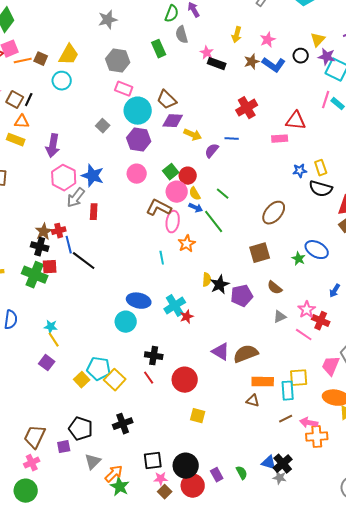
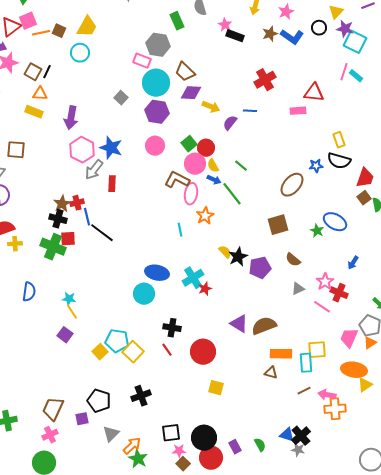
gray hexagon: (118, 61) -> (158, 45), moved
blue star: (300, 171) -> (316, 166), moved
yellow semicircle: (207, 280) -> (225, 252), turned -48

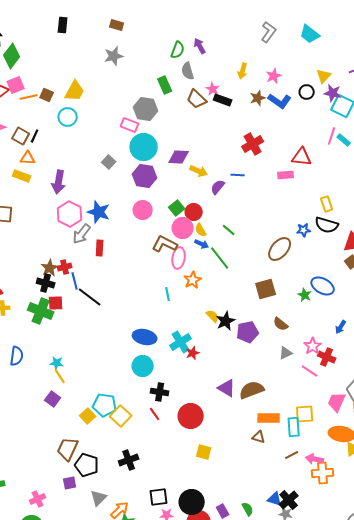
brown trapezoid: (185, 72) -> (197, 99), moved
cyan circle: (144, 294) -> (143, 366), moved
brown trapezoid: (53, 409) -> (68, 449), moved

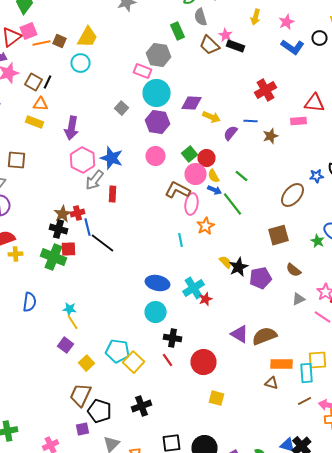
brown star: (258, 98) -> (270, 136), moved
yellow square: (88, 416) -> (86, 363), moved

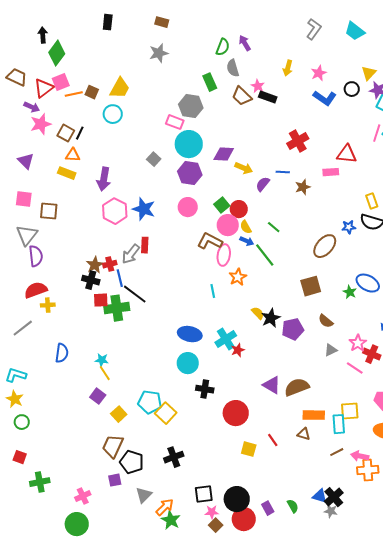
gray arrow: (94, 180) -> (131, 254), moved
green cross: (54, 257) -> (117, 308), moved, turned -30
red line: (168, 360) -> (273, 440), moved

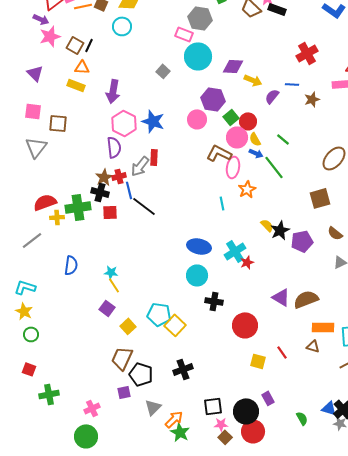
purple hexagon: (190, 173) -> (213, 99), moved
purple semicircle: (36, 256) -> (114, 147), moved
green cross: (117, 308) -> (78, 207), moved
purple rectangle: (268, 508) -> (268, 398), moved

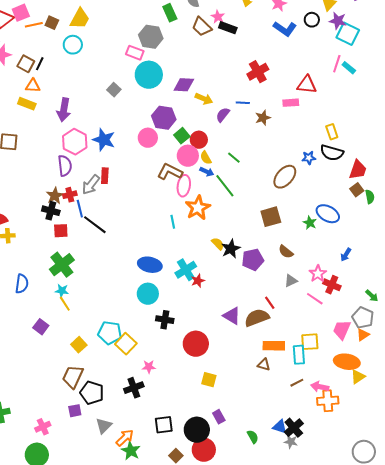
orange star: (247, 189) -> (198, 208), size x1.4
green cross: (78, 207) -> (62, 265), moved, turned -30
purple square: (107, 308) -> (41, 327), moved
red line: (282, 352) -> (270, 303), moved
pink star: (221, 424) -> (149, 367), moved

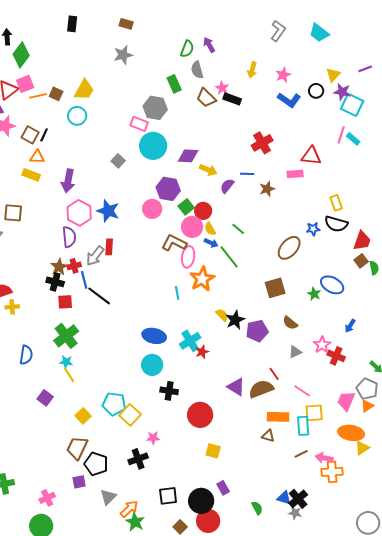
pink line: (315, 299) -> (302, 391), moved

